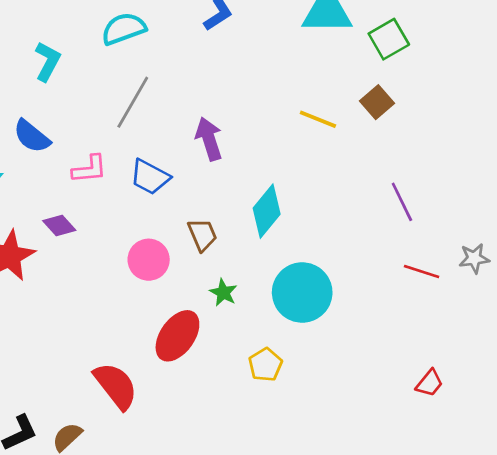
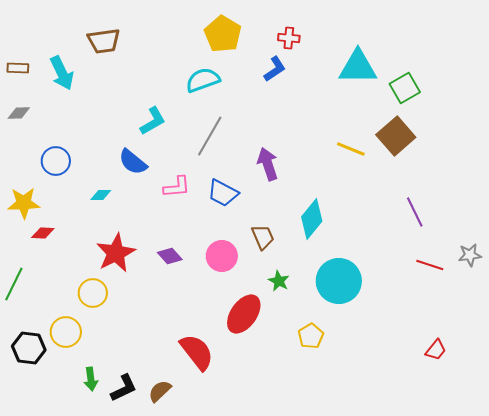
cyan L-shape: (47, 61) -> (153, 121), moved, turned 32
brown square: (377, 102) -> (396, 136), size x1.5
purple diamond: (59, 226) -> (170, 256), moved

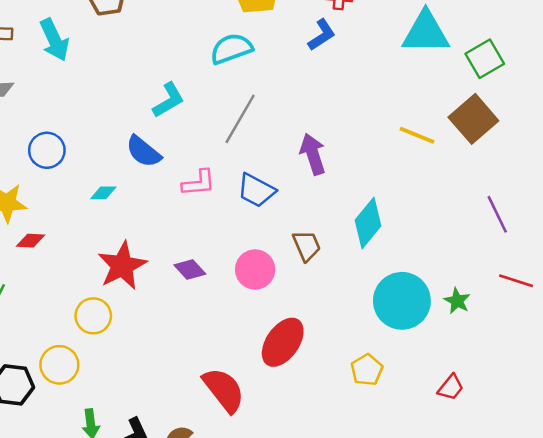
green star: (279, 281) -> (457, 301), moved
red trapezoid: (436, 350) -> (451, 387), moved

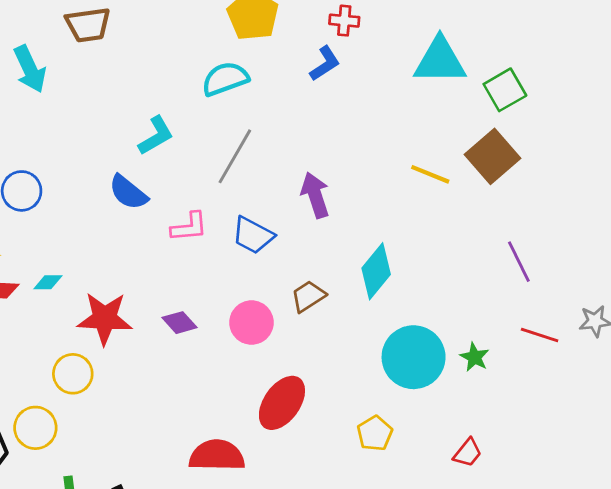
cyan diamond: (103, 193) -> (48, 282), moved
brown trapezoid: (307, 246) -> (308, 296), turned -100
red star: (122, 266) -> (105, 318), turned 30
red semicircle: (224, 390) -> (217, 456), turned -51

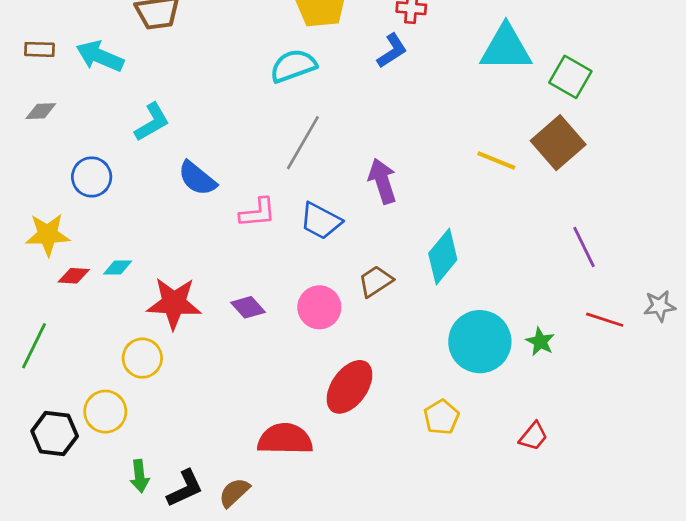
cyan arrow: (30, 69) -> (100, 56), turned 138
green square: (505, 90) -> (570, 77), turned -30
cyan L-shape: (156, 136) -> (152, 122), moved

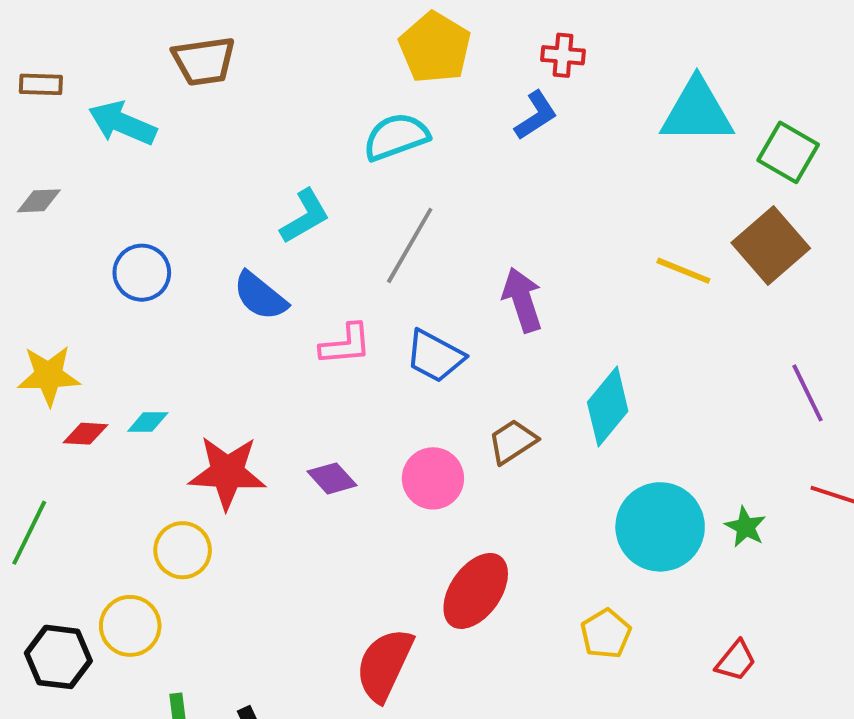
brown rectangle: (39, 49) -> (41, 84), moved
cyan L-shape: (152, 122) -> (305, 216), moved
blue circle: (92, 177) -> (142, 273), moved
red semicircle: (285, 439) -> (384, 665), turned -66

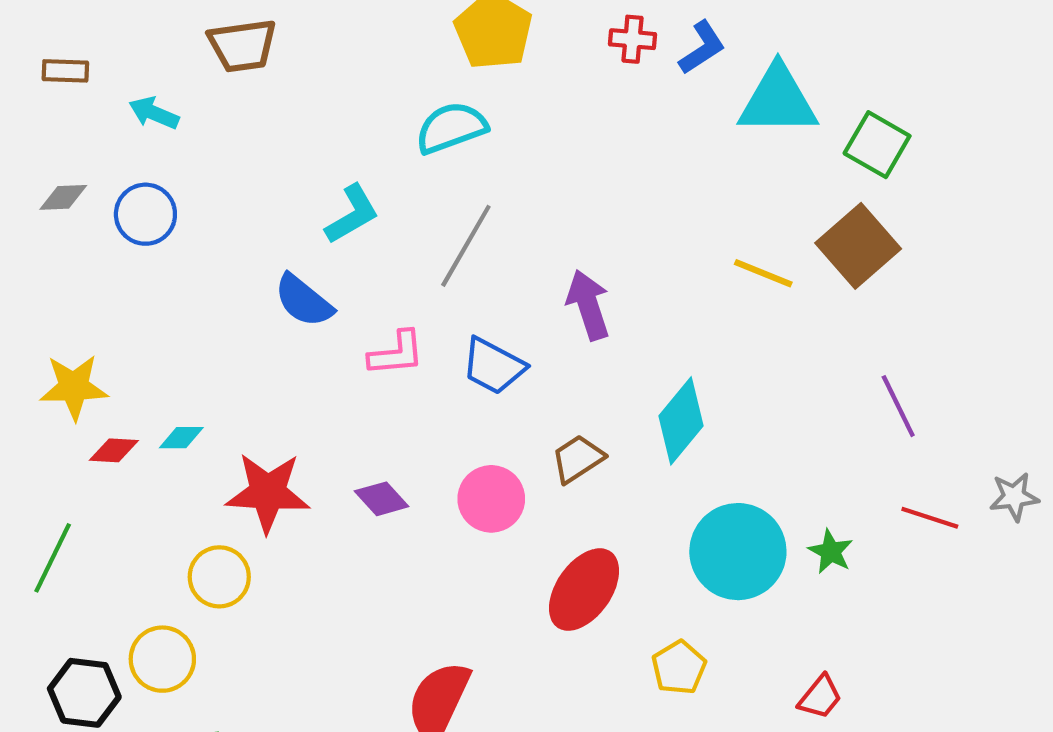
blue L-shape: (536, 115) -> (702, 48), moved
cyan arrow: (122, 123) -> (154, 113), size x0.7
blue circle: (142, 273) -> (145, 214), moved
red ellipse: (476, 591) -> (584, 590), moved

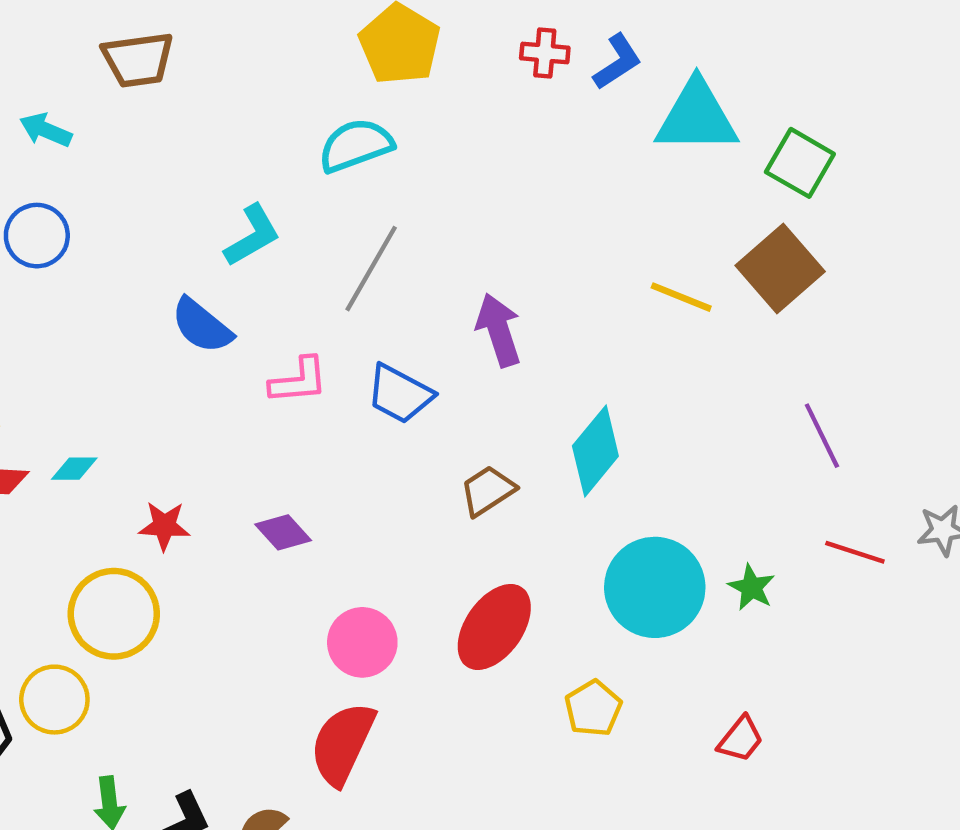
red star: (268, 493) -> (164, 526), size x0.6
pink circle: (491, 499) -> (362, 642), moved
yellow circle: (219, 577) -> (114, 614), size x1.4

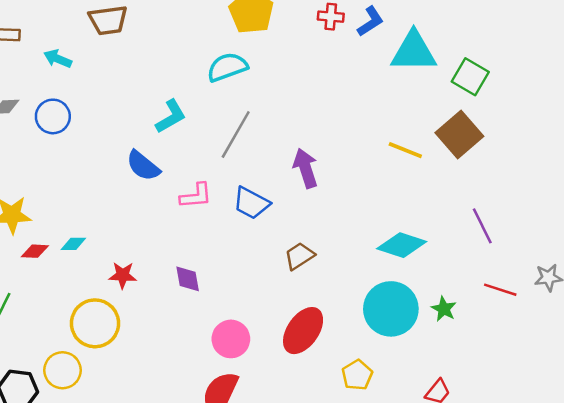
cyan diamond: (595, 451) -> (402, 245), moved, turned 69
purple diamond: (283, 532) -> (188, 279), turned 32

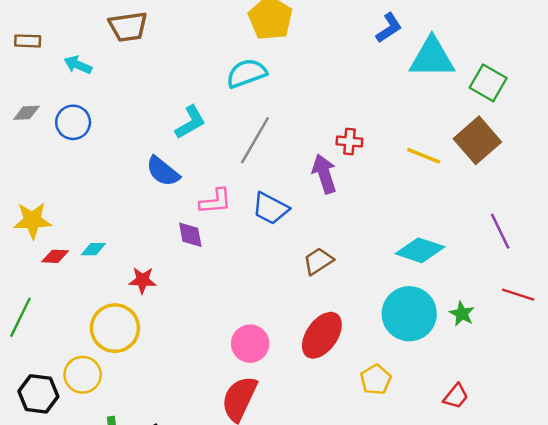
red cross: (331, 17) -> (349, 141), moved
purple diamond: (188, 279) -> (190, 235), moved

